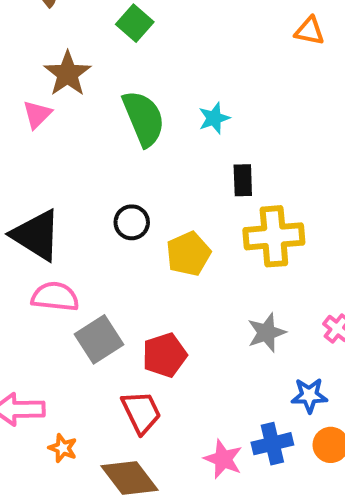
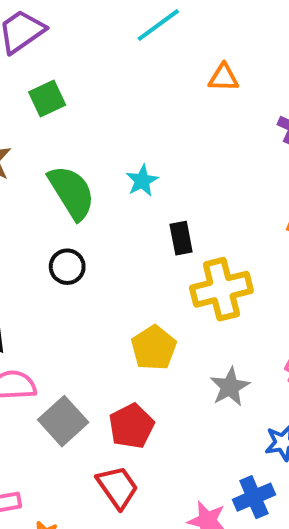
green square: (135, 23) -> (47, 98), turned 33
black circle: (132, 222) -> (67, 267), moved
yellow pentagon: (188, 254) -> (154, 348), moved

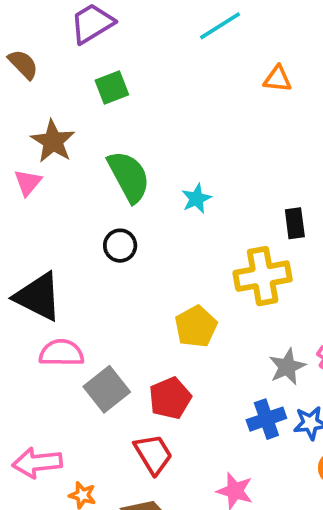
cyan star: (142, 181) -> (196, 199), moved
black rectangle: (181, 238) -> (295, 223), moved
gray star: (230, 387) -> (287, 367), moved
blue cross: (254, 497) -> (266, 419), moved

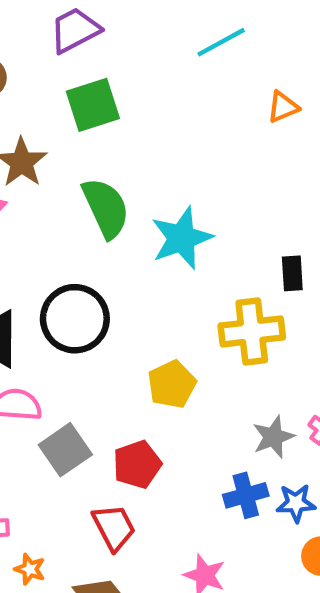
orange triangle: (278, 79) -> (283, 107), turned -32
green square: (112, 87) -> (93, 105), size x1.4
cyan star: (196, 199) -> (182, 238), size x1.8
black circle: (120, 246) -> (75, 319), moved, size x1.8

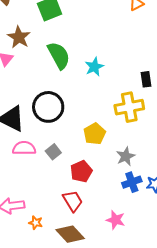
cyan star: (182, 238) -> (94, 67), size x0.7
gray star: (273, 437) -> (126, 156), moved
gray square: (65, 450) -> (53, 152), moved, size x0.7

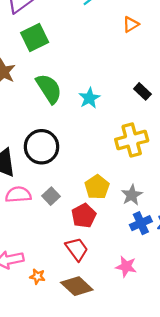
black rectangle: (146, 79) -> (142, 91), moved, turned -35
yellow pentagon: (94, 134) -> (97, 187), moved

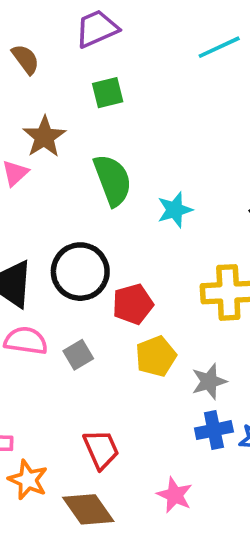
green square: (35, 38) -> (108, 93), size x0.7
red pentagon: (84, 216) -> (133, 304), moved
orange star: (37, 276) -> (28, 480), size x1.5

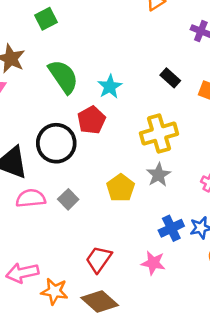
red pentagon: (133, 304) -> (91, 120), moved
gray star: (209, 381) -> (159, 175), moved
red trapezoid: (101, 449) -> (99, 259), turned -108
pink star: (175, 495) -> (153, 263), moved

